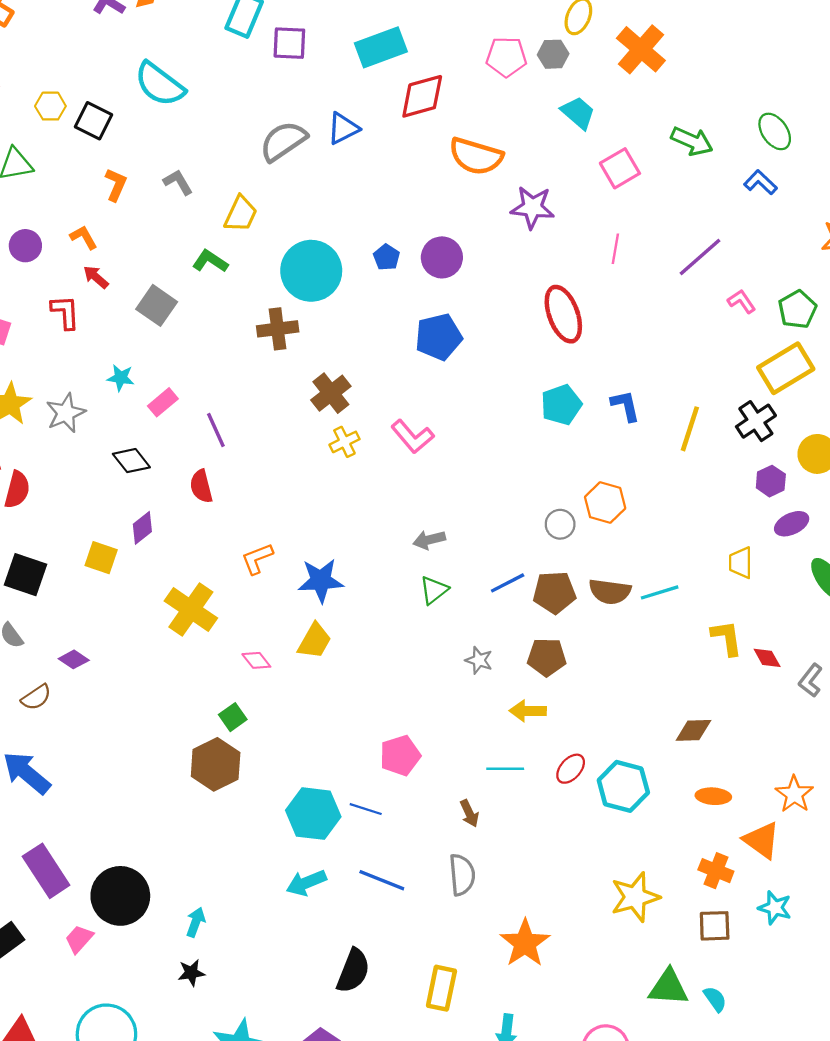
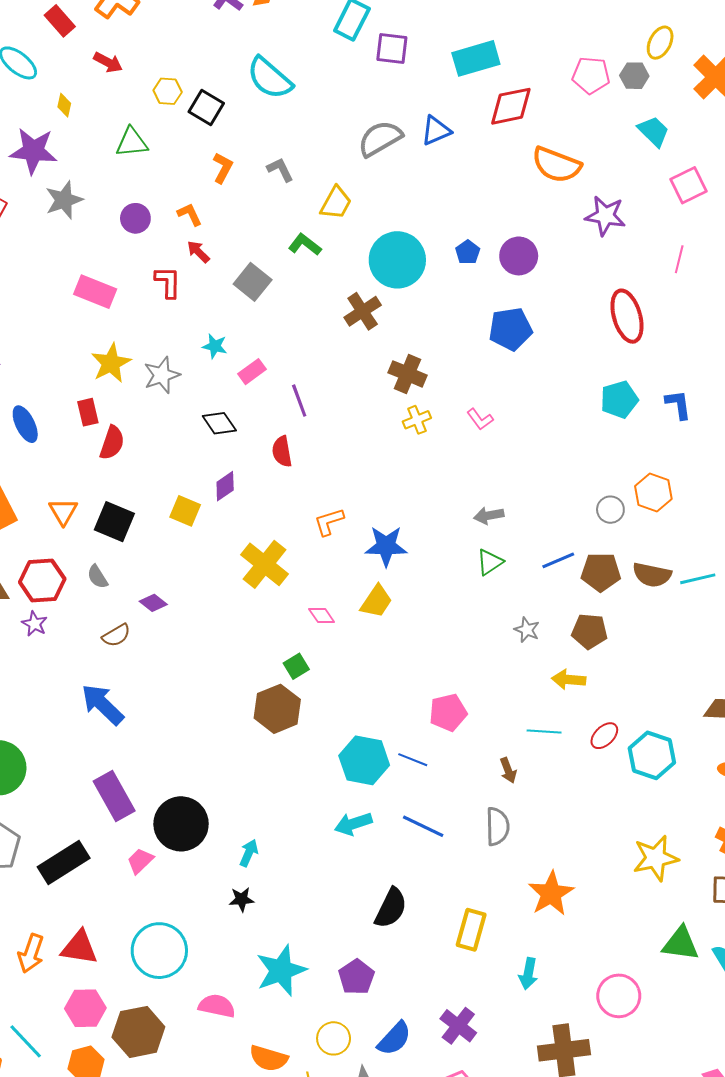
brown cross: (278, 329) -> (363, 311), turned -30
brown cross: (331, 393) -> (408, 374), turned -33
pink L-shape: (412, 437) -> (480, 419), size x0.7

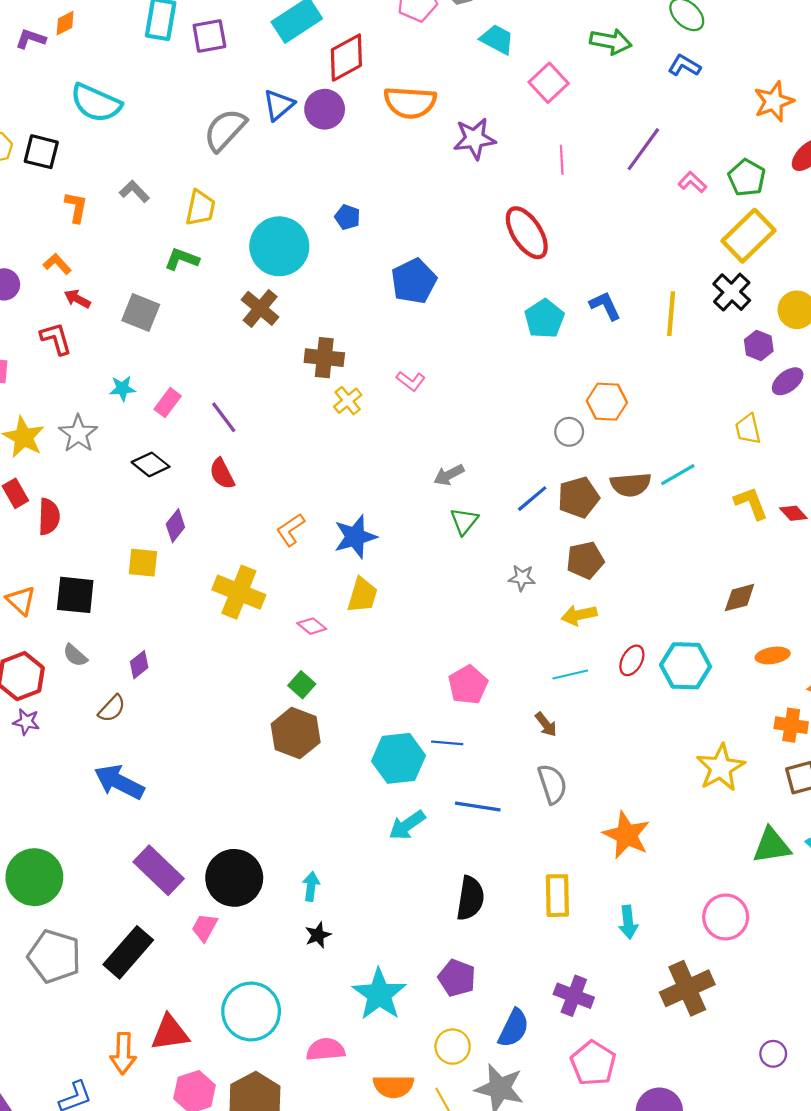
purple circle: (519, 256) -> (325, 109), moved
purple diamond: (153, 603) -> (139, 665), turned -60

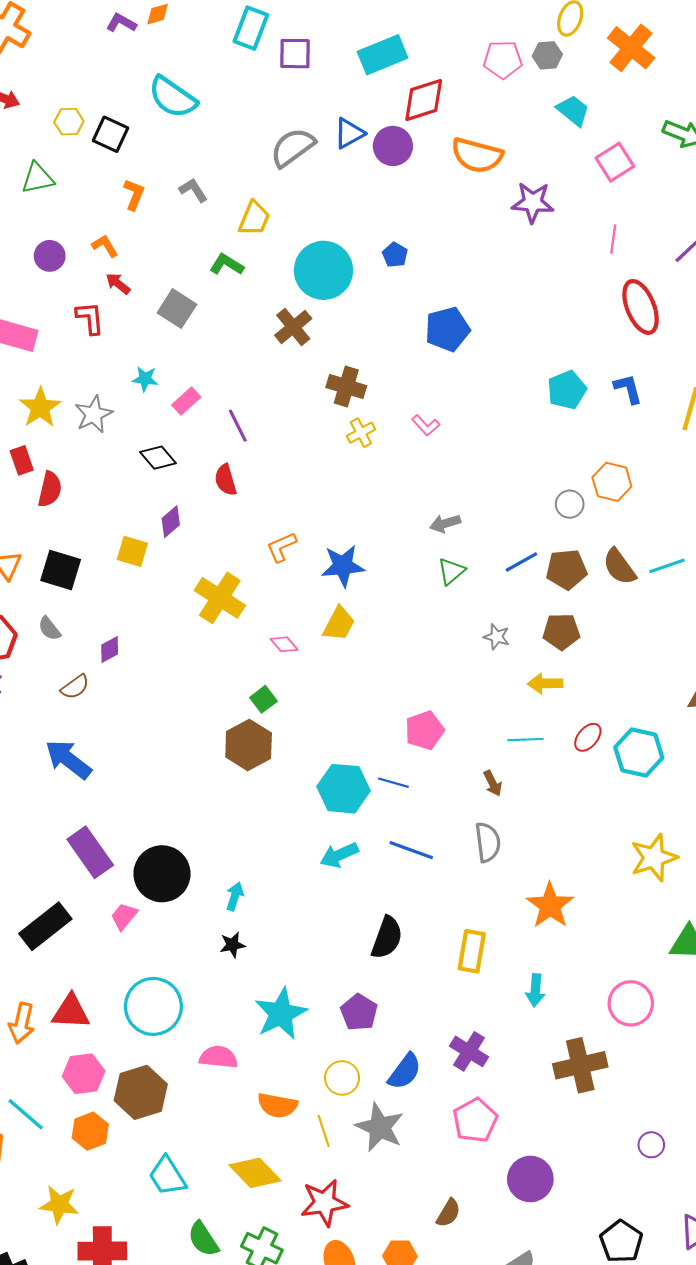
red ellipse: (527, 233) -> (641, 307), moved
brown semicircle: (631, 485) -> (619, 567), turned 48

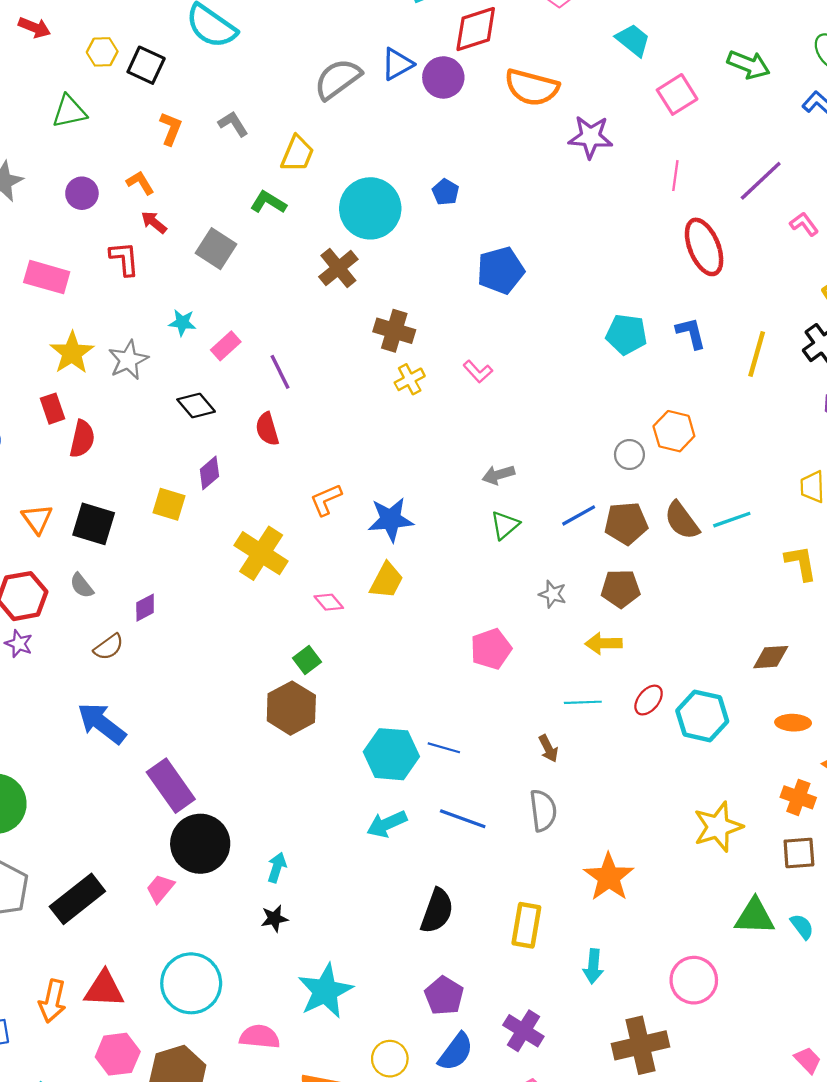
cyan pentagon: (567, 390) -> (626, 334), turned 30
pink pentagon: (425, 730) -> (491, 649), moved
purple rectangle: (90, 852) -> (171, 786), moved
purple pentagon: (359, 1012) -> (444, 996), moved

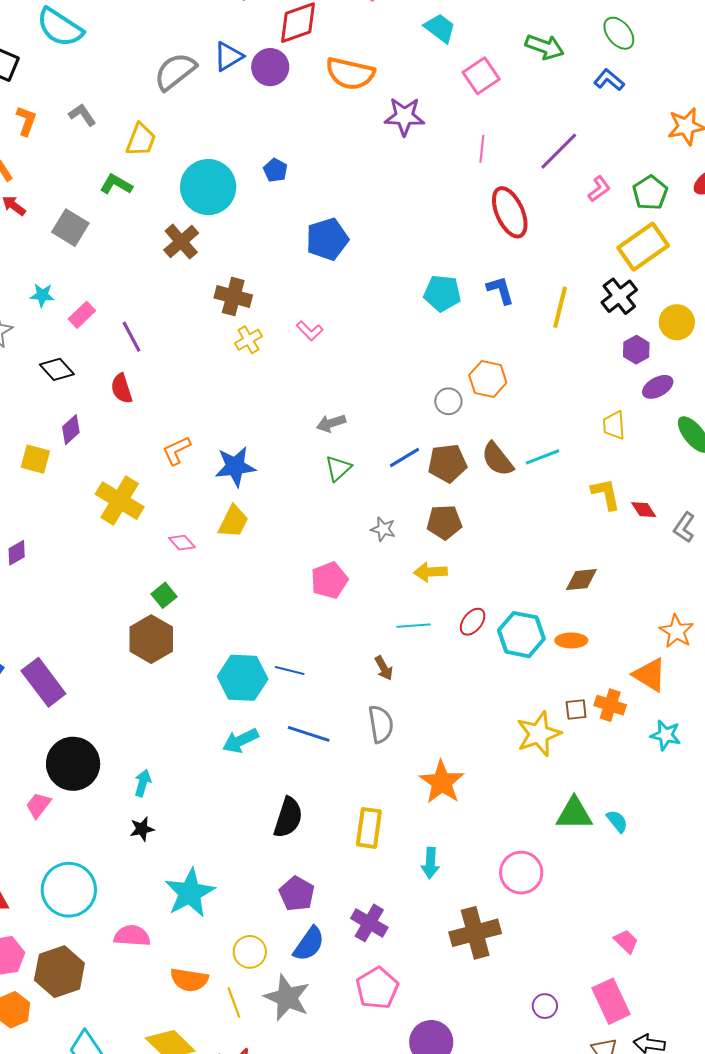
pink L-shape: (804, 224) -> (599, 189), turned 92
orange ellipse: (793, 723) -> (571, 640), moved
purple rectangle: (171, 786) -> (43, 682), moved
brown square: (799, 853) -> (576, 710), moved, size x0.7

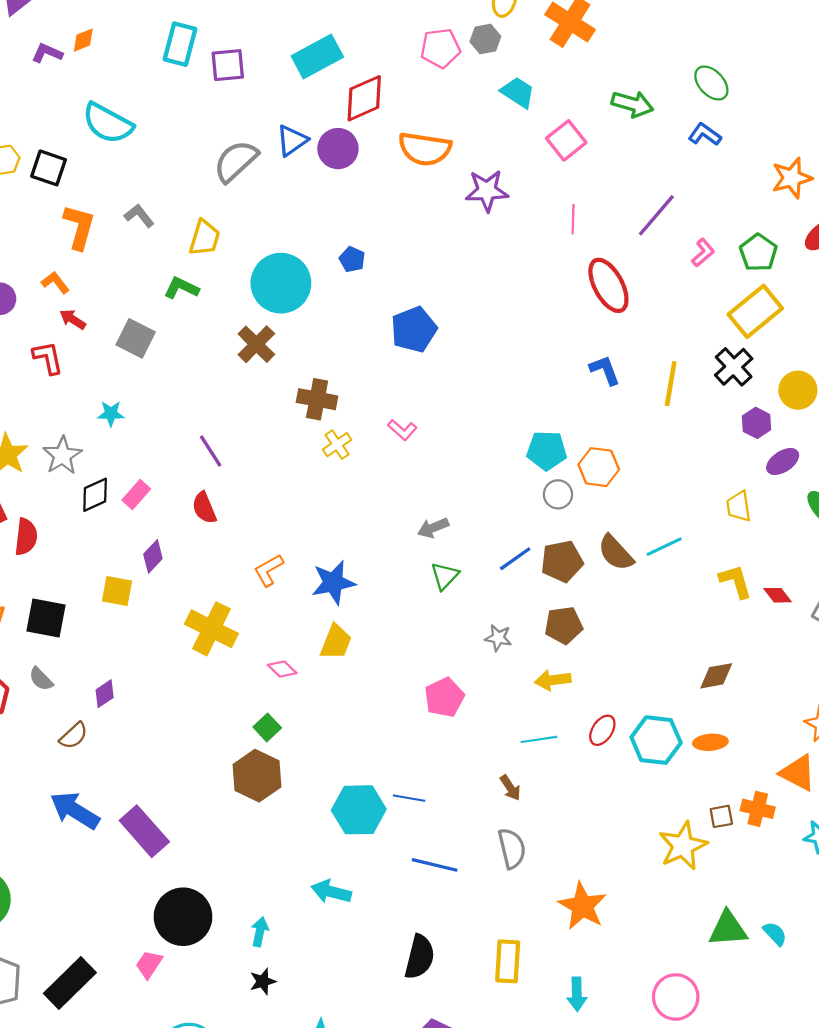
orange L-shape: (26, 121) -> (79, 227), size x1.4
cyan pentagon: (442, 293) -> (547, 451), moved
pink rectangle: (82, 315) -> (136, 494), moved
black diamond: (57, 369) -> (95, 495), moved, turned -68
cyan arrow: (240, 741) -> (331, 892), moved, turned 45

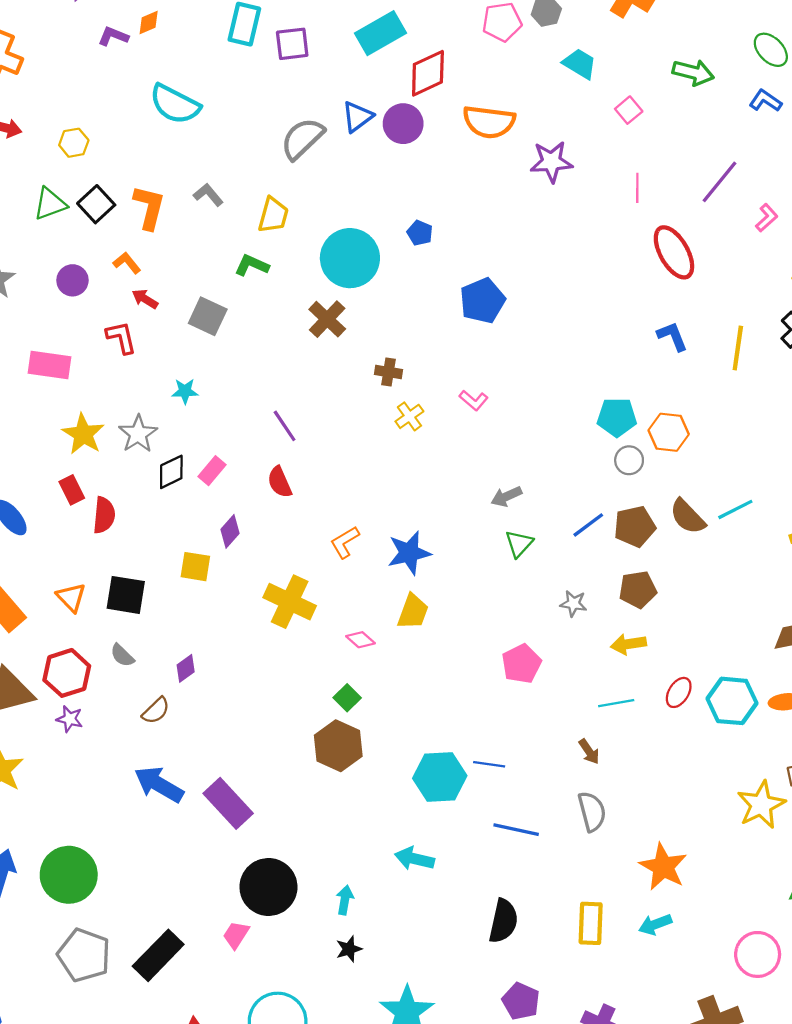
pink square: (566, 140) -> (629, 110), size x0.7
black square: (49, 168) -> (96, 204), moved, turned 30
brown cross: (317, 399) -> (389, 372), size x0.7
cyan arrow: (577, 994) -> (655, 924), moved, turned 72

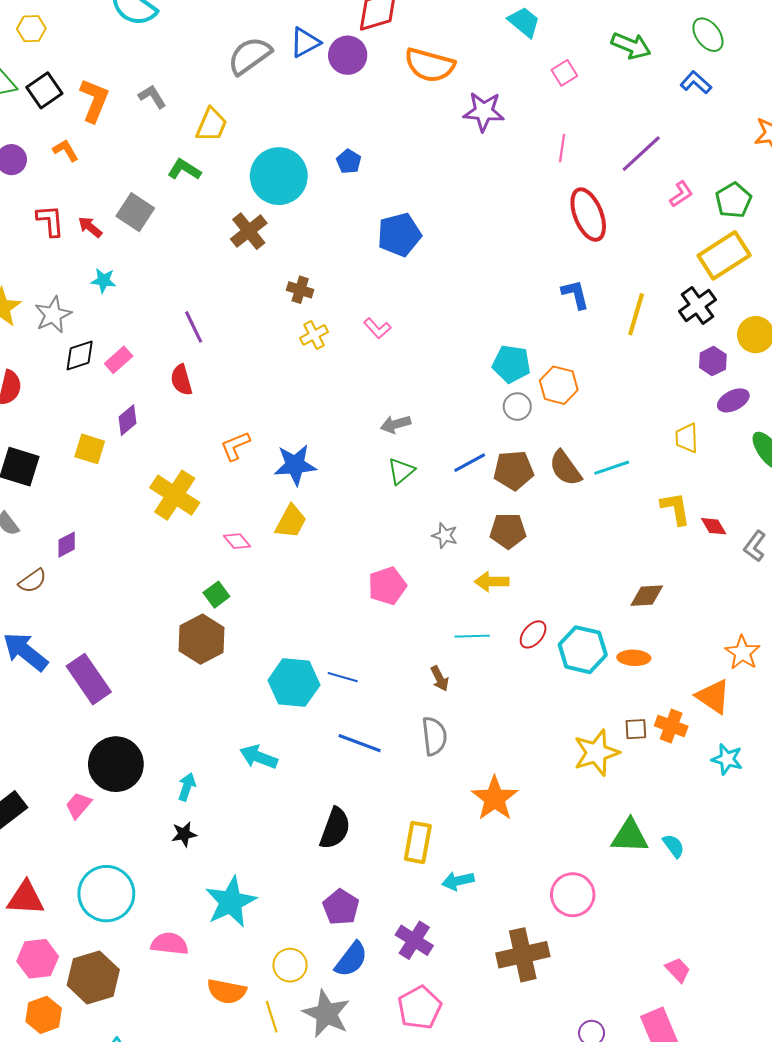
red arrow: (145, 299) -> (90, 227), moved
cyan arrow: (655, 924) -> (458, 881), moved

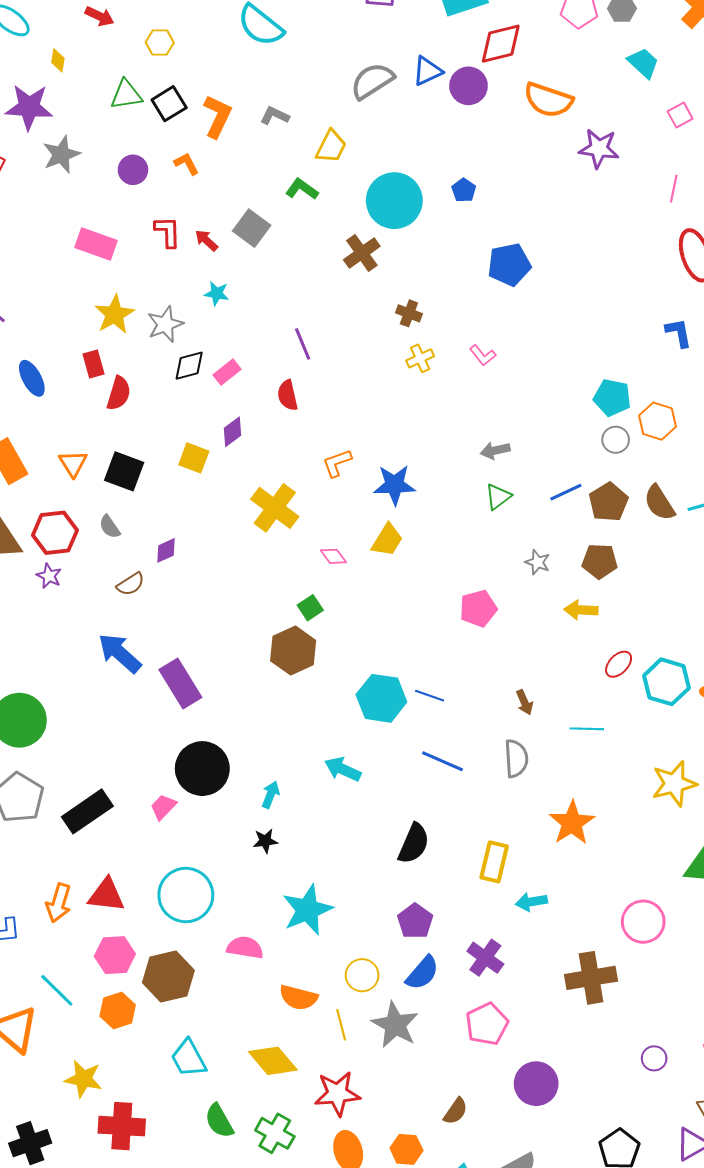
gray L-shape: (152, 97) -> (275, 116), turned -36
brown pentagon: (514, 470) -> (609, 502), turned -30
cyan line: (472, 636) -> (587, 729), moved

